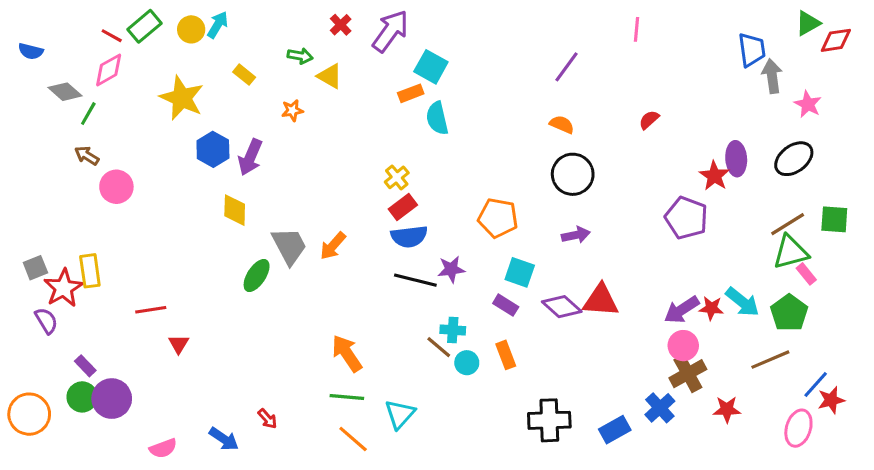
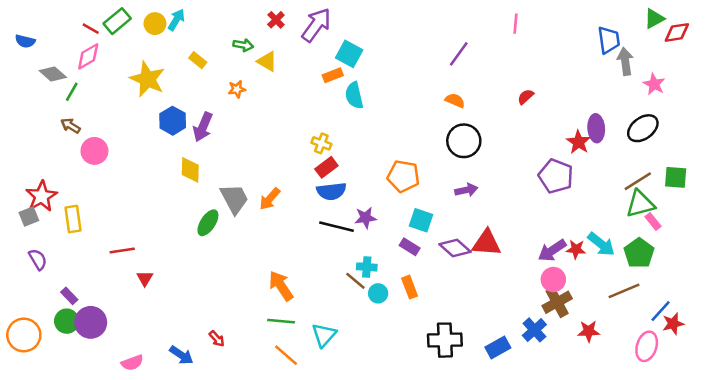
yellow cross: (397, 177) -> (321, 143), turned -30
red star: (63, 288) -> (41, 196), moved

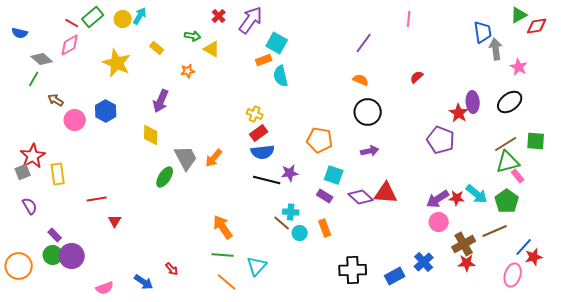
green line: (72, 92) -> (34, 79), moved
blue hexagon: (173, 121) -> (106, 111), moved
brown cross: (557, 302) -> (464, 244), moved

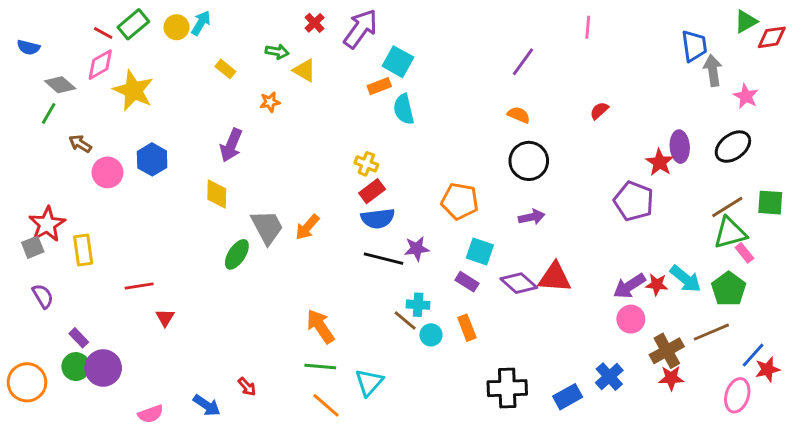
yellow star: (117, 63) -> (133, 90), moved

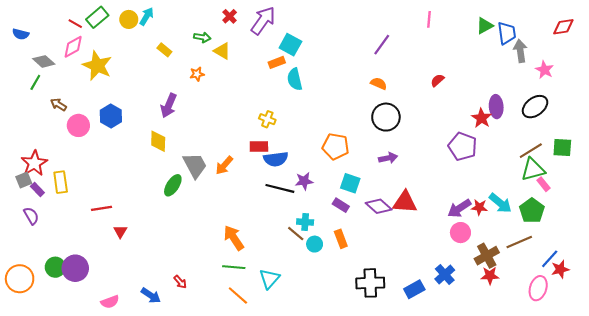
green triangle: (746, 21) -> (485, 26), moved
red rectangle: (372, 191) -> (259, 146), moved, turned 36
purple rectangle: (79, 338) -> (37, 189), moved

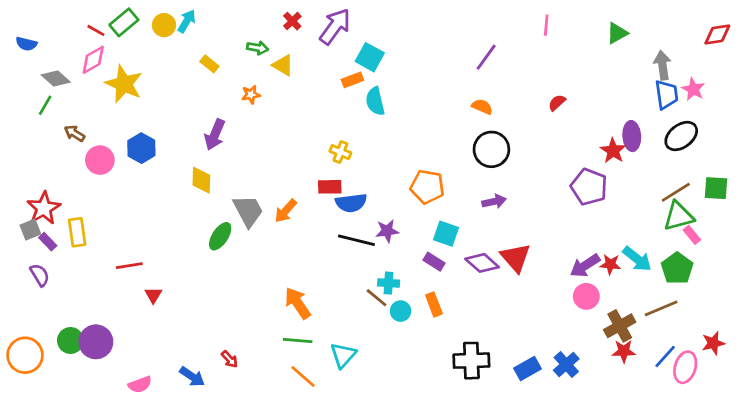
blue trapezoid: (507, 33) -> (666, 95), moved
red triangle: (405, 202) -> (515, 258), turned 45
blue line: (550, 259) -> (665, 357), moved
blue cross: (445, 275) -> (566, 365), moved

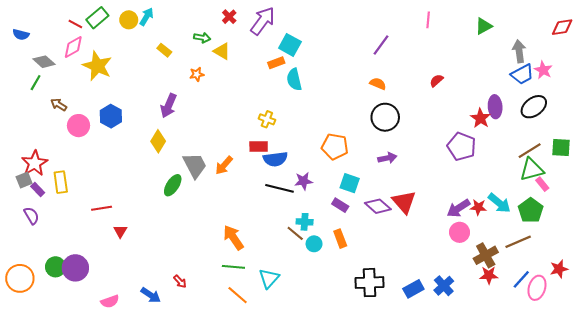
blue trapezoid: (666, 95) -> (522, 74), turned 70
yellow diamond: (201, 180) -> (158, 141), turned 30

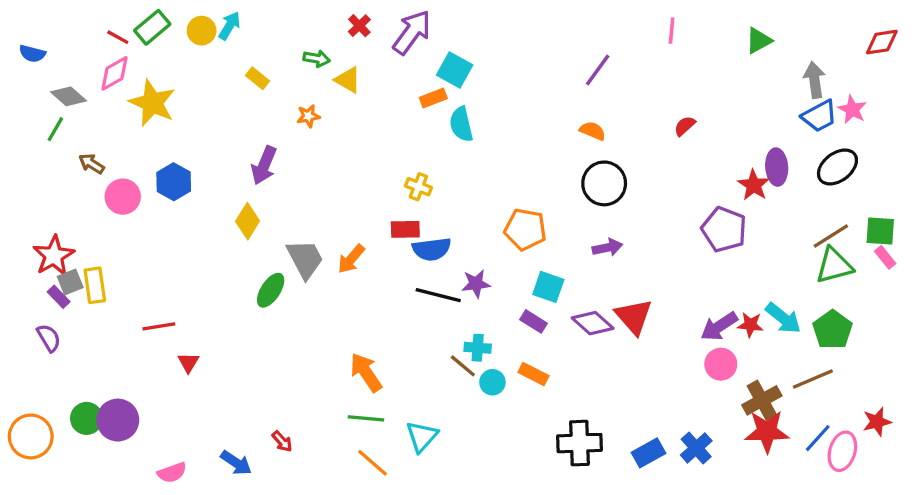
gray square: (24, 180) -> (70, 282), moved
pink rectangle: (542, 184) -> (885, 257), moved
orange rectangle: (340, 239) -> (533, 374), turned -42
red star: (489, 275) -> (767, 432), size x1.5

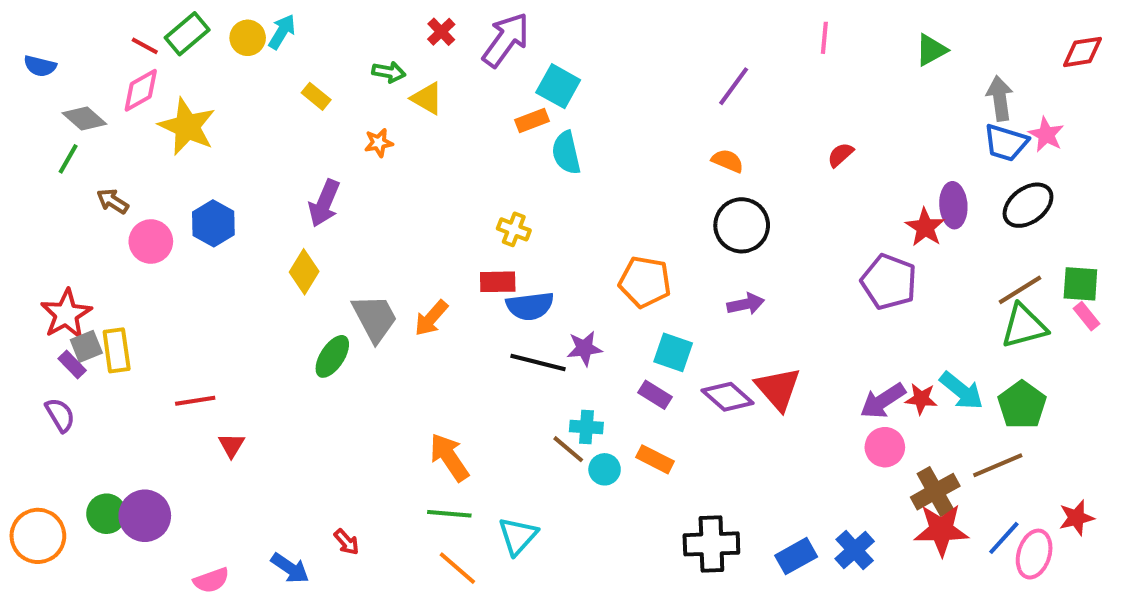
blue trapezoid: (819, 116) -> (1006, 143), turned 45

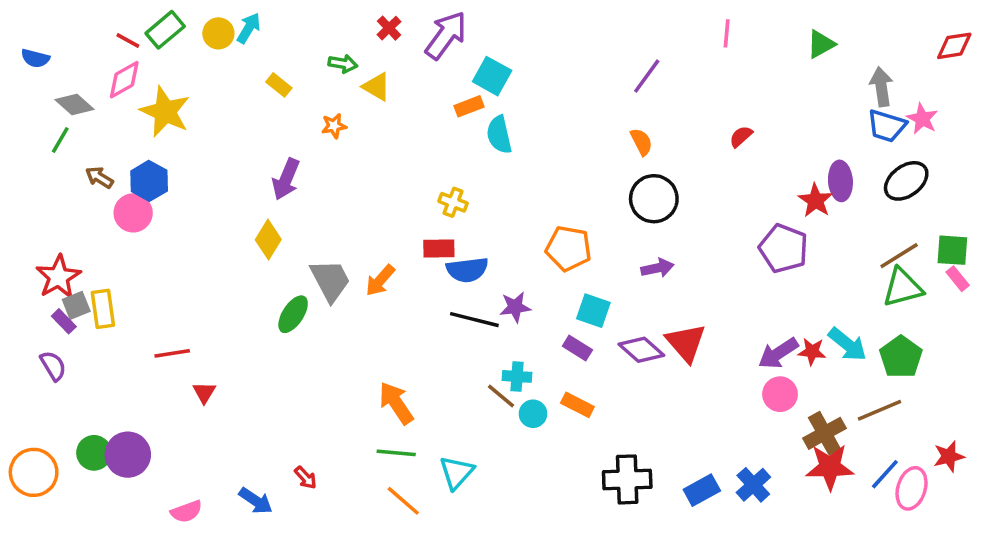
orange semicircle: (728, 161) -> (641, 142), turned 40
blue hexagon: (213, 223) -> (149, 181), moved

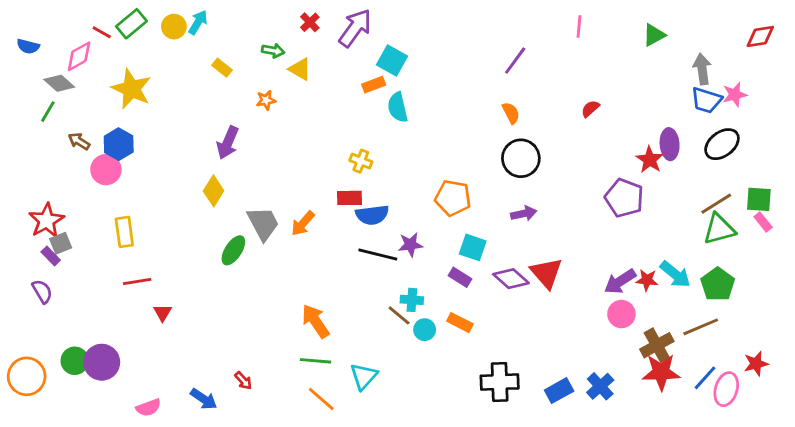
pink diamond: (124, 80) -> (79, 56), moved
pink star: (922, 119) -> (735, 95), turned 30
yellow rectangle: (103, 309) -> (124, 232), moved

